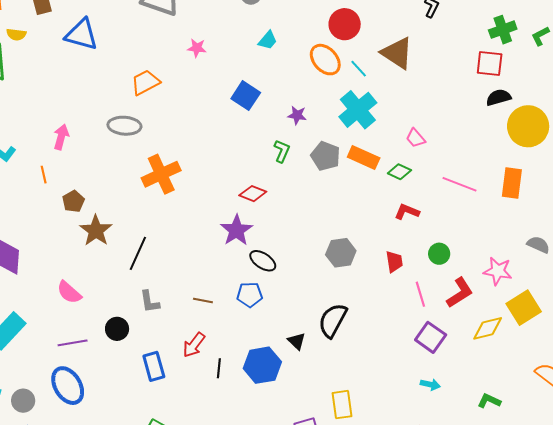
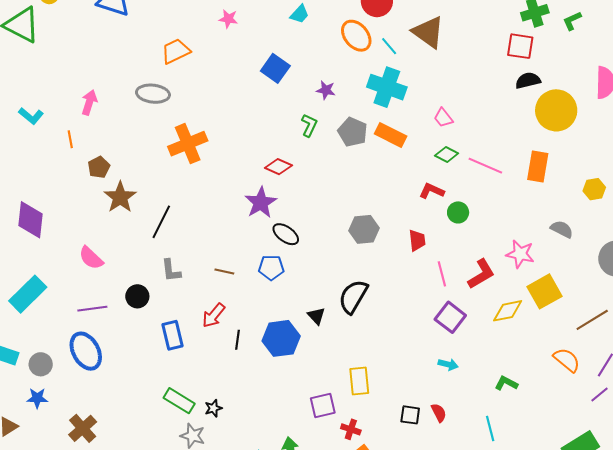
cyan cross: (358, 110) -> (387, 87), turned -33
green diamond: (399, 172) -> (447, 154), moved
green circle: (439, 254) -> (458, 212), moved

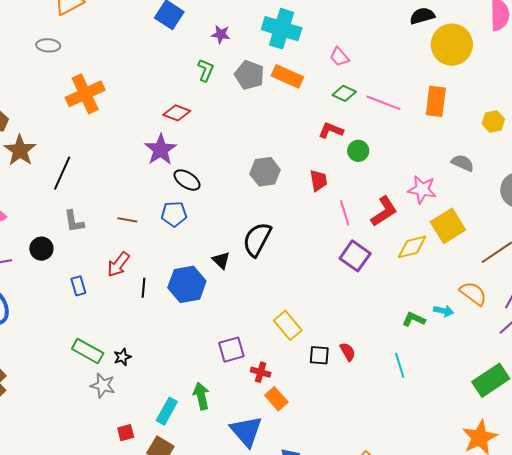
gray ellipse: (153, 94) -> (48, 45), size x0.7
blue rectangle: (173, 335) -> (78, 286), size x0.7
cyan arrow: (448, 364) -> (444, 311), moved
yellow rectangle: (359, 381) -> (288, 325), moved, turned -32

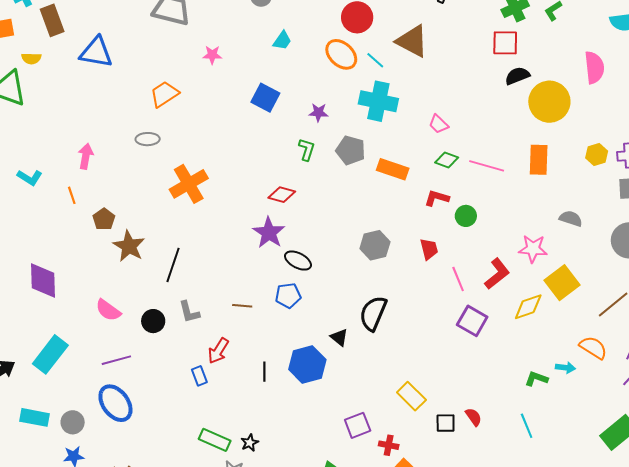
orange rectangle: (287, 76) -> (393, 169), moved
yellow hexagon: (493, 121) -> (597, 154), moved
black circle: (41, 249) -> (153, 321), moved
red arrow: (118, 264) -> (218, 351), moved

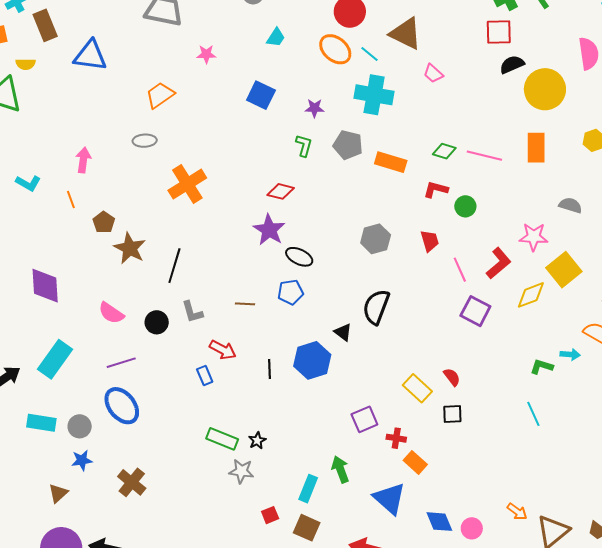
pink trapezoid: (439, 124) -> (433, 74), moved
red arrow: (218, 351) -> (223, 350), turned -92
red semicircle: (474, 417) -> (452, 377), moved

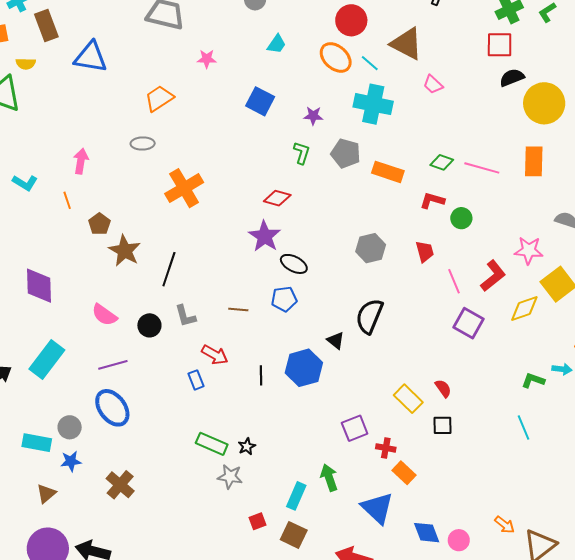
cyan rectangle: (41, 423) -> (37, 443), moved

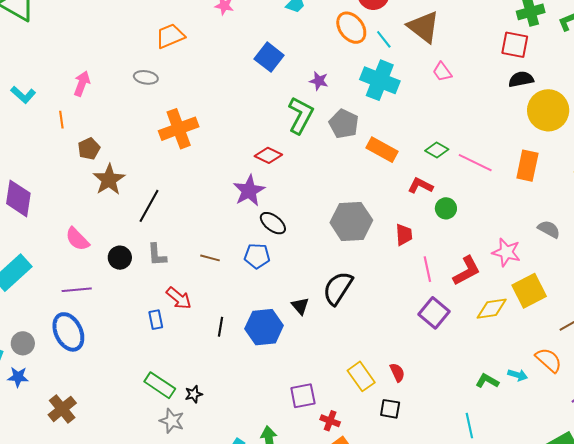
green L-shape: (302, 153) -> (301, 115), size x1.6
gray hexagon: (371, 248) -> (351, 221), size x1.4

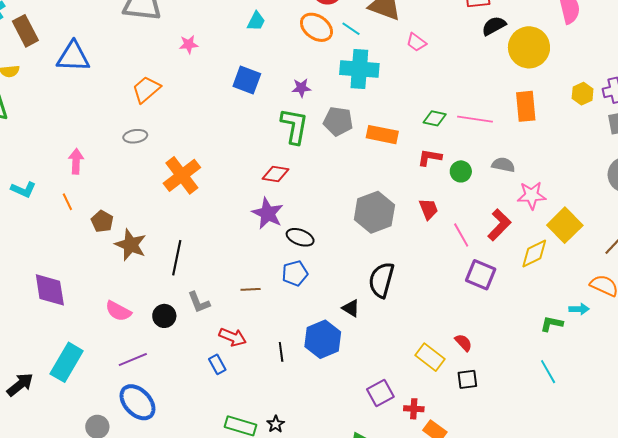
gray semicircle: (549, 229) -> (503, 165), moved

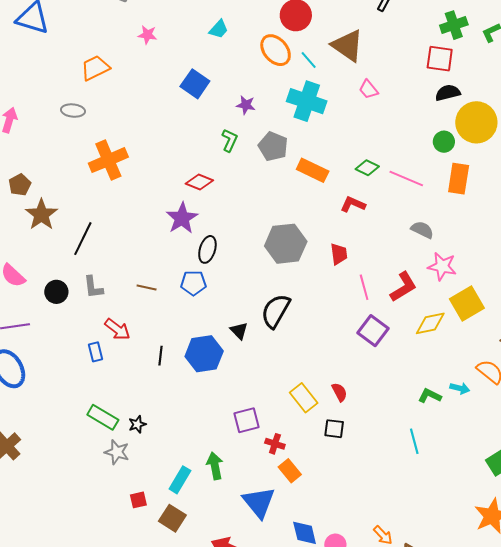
green L-shape: (294, 126) -> (230, 140), size x0.6
green circle: (461, 171) -> (444, 142), moved
black ellipse: (300, 237) -> (207, 249), turned 72

